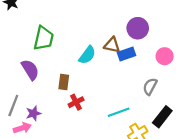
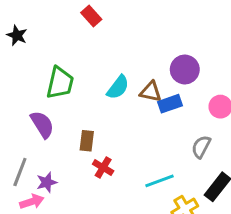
cyan semicircle: (87, 55) -> (118, 87), moved
red cross: (76, 102) -> (103, 167), turned -32

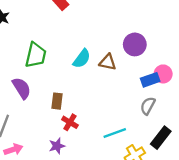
blue rectangle: (170, 104) -> (150, 80), moved
purple star: (47, 182) -> (57, 146), moved

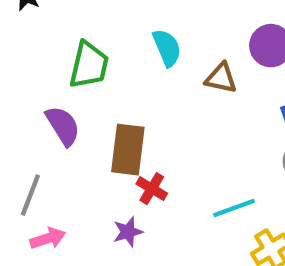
cyan semicircle: (82, 59) -> (167, 48), moved, turned -60
brown rectangle: (57, 101) -> (128, 150), size x1.6

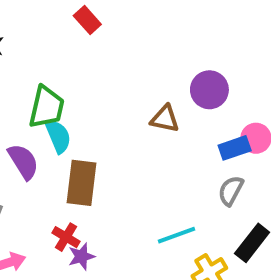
cyan semicircle: (167, 48) -> (58, 136), moved
red cross: (152, 189) -> (66, 237), moved

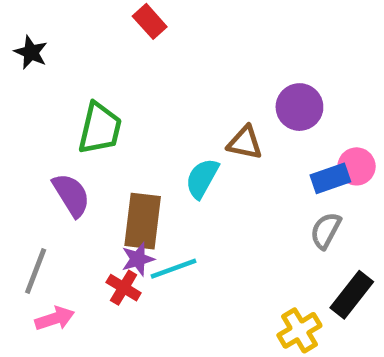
cyan semicircle: (58, 136) -> (202, 178), moved, turned -128
cyan line: (176, 235) -> (174, 269), moved
purple star: (81, 256) -> (138, 259), moved

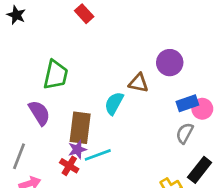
black star: (31, 52) -> (16, 15), moved
pink circle: (357, 166) -> (202, 109), moved

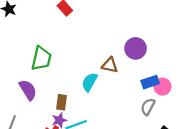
brown rectangle: (80, 128) -> (62, 102), size x0.6

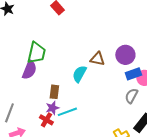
purple circle: (136, 48) -> (125, 55), moved
purple semicircle: (28, 90) -> (29, 70), moved, turned 54

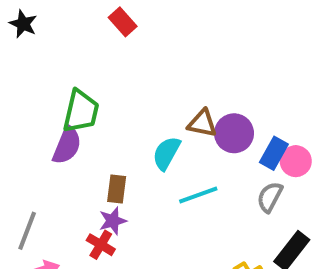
purple circle: (125, 55) -> (234, 133), moved
blue rectangle: (133, 74) -> (274, 153), turned -42
cyan line: (67, 112) -> (198, 195), moved

